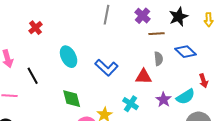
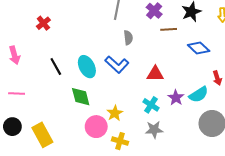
cyan ellipse: (69, 57) -> (87, 67), moved
gray semicircle: (159, 59) -> (128, 38), moved
black line: (33, 76) -> (56, 67), moved
cyan cross: (131, 104) -> (151, 105), moved

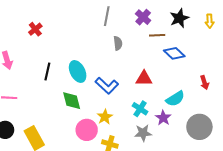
blue diamond: (199, 48) -> (174, 53), moved
blue L-shape: (117, 65) -> (107, 86), moved
black line: (56, 67) -> (47, 71), turned 42
cyan semicircle: (199, 95) -> (175, 99), moved
purple star: (176, 98) -> (163, 118), moved

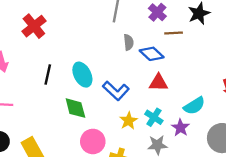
red cross: (35, 29) -> (34, 26), size x1.5
blue diamond: (174, 53) -> (152, 54), moved
yellow star: (105, 117) -> (129, 121), moved

